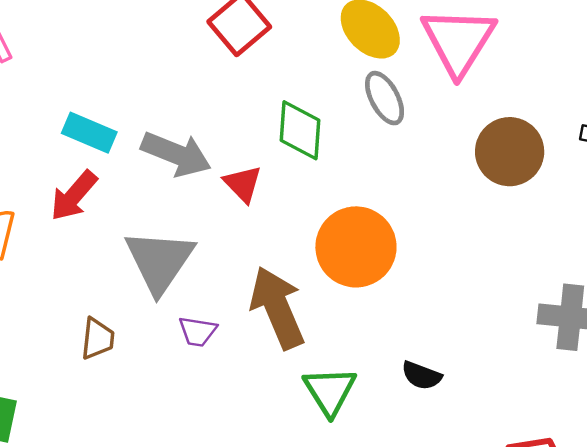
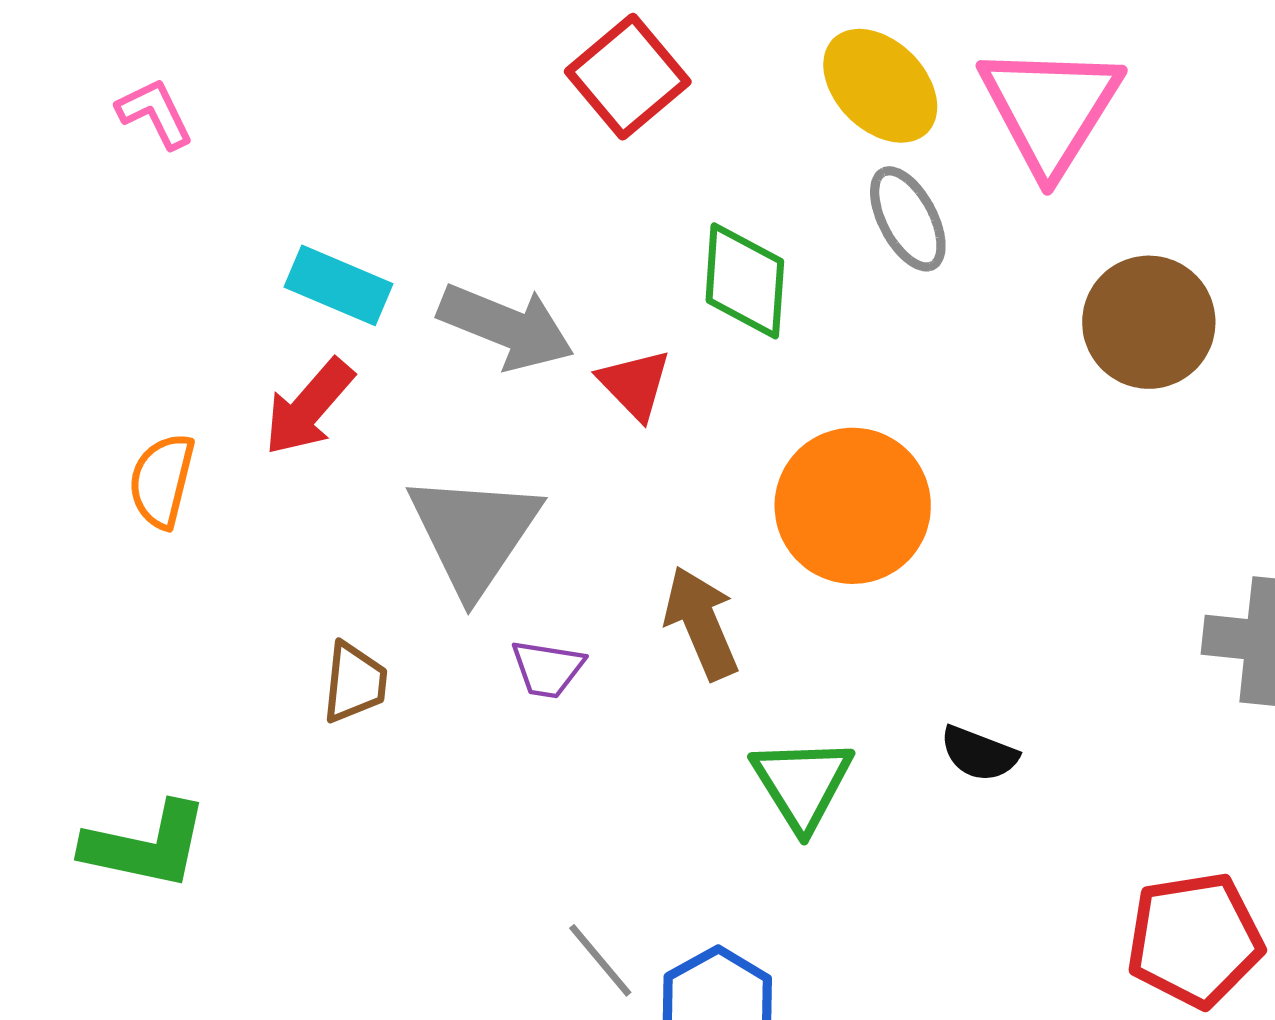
brown arrow: (277, 308) -> (701, 623), size x0.7

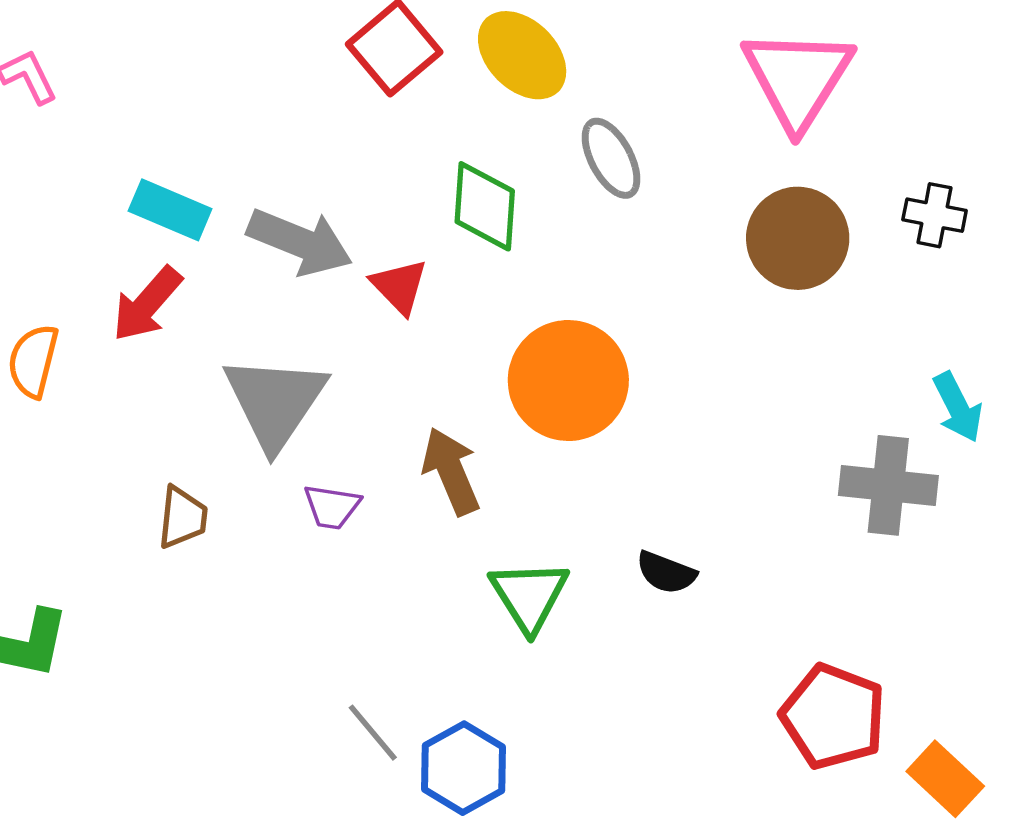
yellow ellipse: (880, 86) -> (522, 55), moved
pink triangle: (1050, 109) -> (798, 78), moved
red pentagon: (1195, 940) -> (833, 717), turned 30

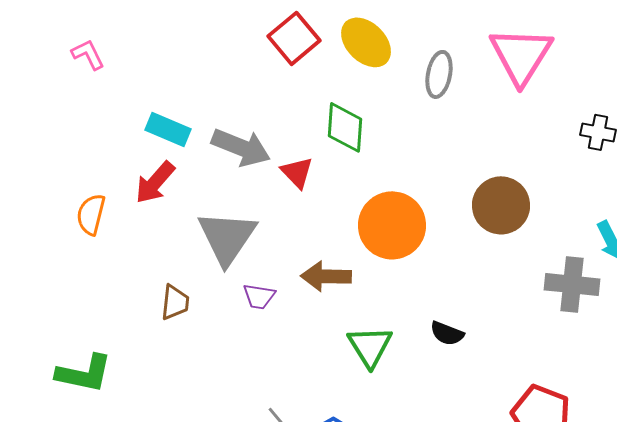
gray ellipse: (611, 158) -> (439, 74), moved, turned 39
brown circle: (798, 238) -> (501, 205), moved
brown arrow: (451, 471) -> (326, 276), turned -66

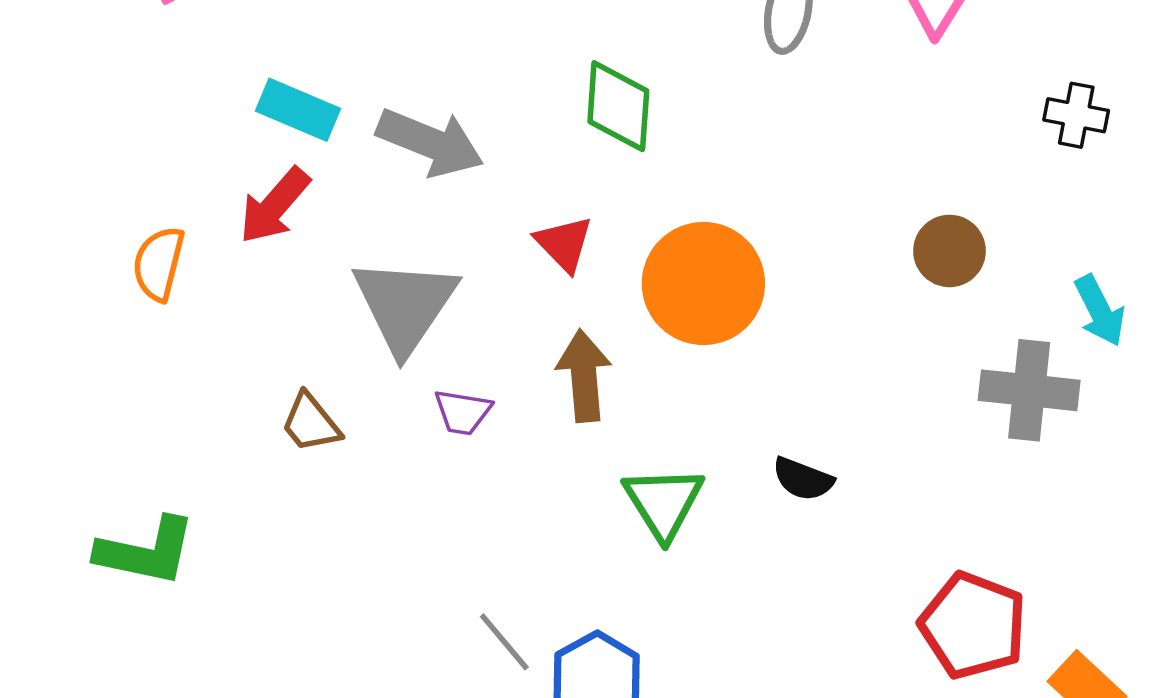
red triangle: (297, 172) -> (564, 244), moved
brown circle: (501, 205) -> (949, 251), moved, size x0.7
brown arrow: (326, 276) -> (584, 376), turned 84
brown trapezoid: (175, 302) -> (311, 423), turned 135

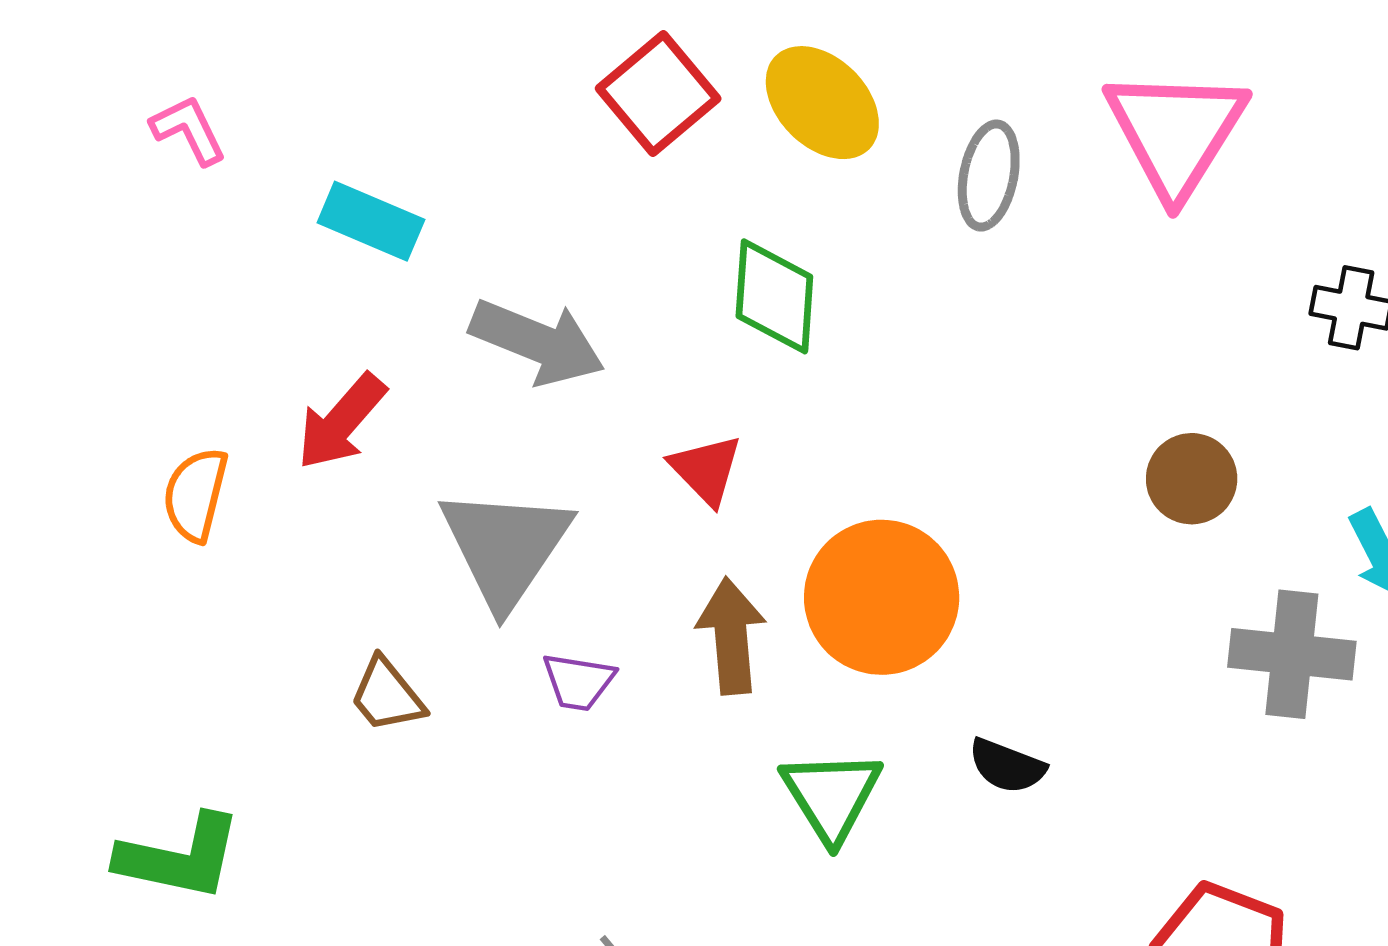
cyan rectangle: (298, 110) -> (371, 221), moved
orange circle: (703, 284) -> (882, 597), moved

